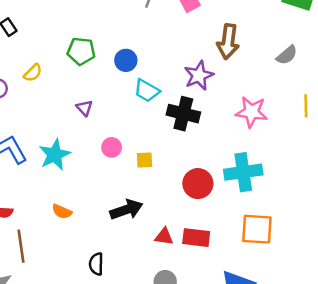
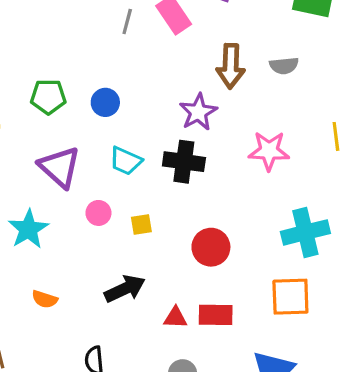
gray semicircle: (287, 55) -> (284, 66), moved, turned 40
cyan trapezoid: (147, 91) -> (126, 161), moved
purple triangle: (84, 108) -> (60, 167), size x2.0
cyan cross: (243, 172) -> (305, 232), moved

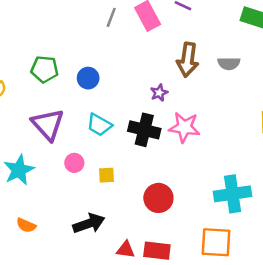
purple star: (198, 112) -> (159, 93), size x0.6
pink star: (269, 151) -> (184, 127), moved

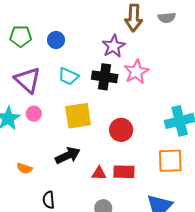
purple star: (159, 93) -> (114, 46), size x1.6
pink star: (184, 127) -> (136, 72), turned -30
pink circle: (74, 163) -> (34, 114), moved
yellow square: (107, 175) -> (78, 116), size x2.0
orange semicircle: (26, 225) -> (24, 168), moved

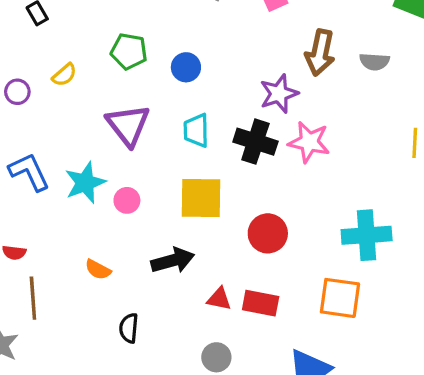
pink star: (136, 72) -> (309, 142), turned 30
cyan trapezoid: (68, 76) -> (196, 130), turned 55
pink circle: (34, 114) -> (127, 200), moved

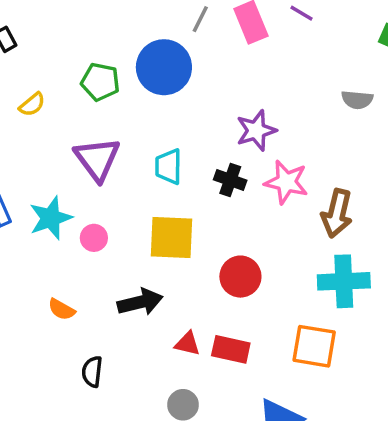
brown arrow: (320, 53) -> (337, 213), moved
blue circle: (186, 67) -> (164, 67), moved, size x1.8
black cross: (255, 142) -> (230, 180), size x0.7

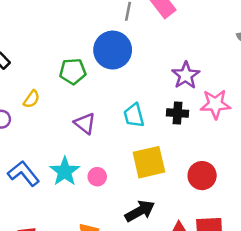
purple triangle: (97, 159) -> (85, 123), size x0.7

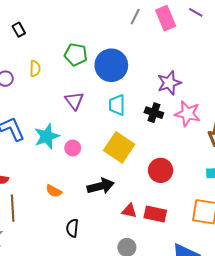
blue circle: (113, 50) -> (111, 65), moved
yellow semicircle: (32, 99) -> (35, 69), turned -49
yellow square: (149, 162) -> (119, 147), turned 32

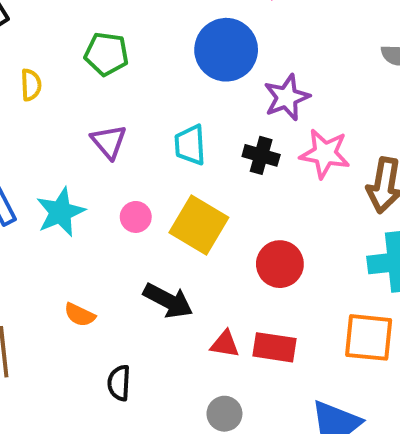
blue circle: (111, 65) -> (226, 50), moved
pink circle: (73, 148) -> (136, 217), moved
black arrow: (101, 186) -> (168, 301), turned 45

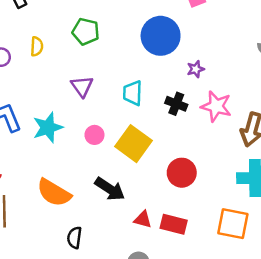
purple star: (287, 97) -> (196, 69), size x0.6
orange semicircle: (80, 315) -> (54, 193), size x1.8

